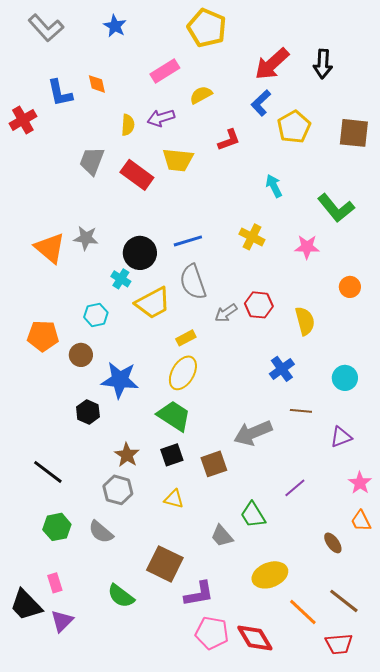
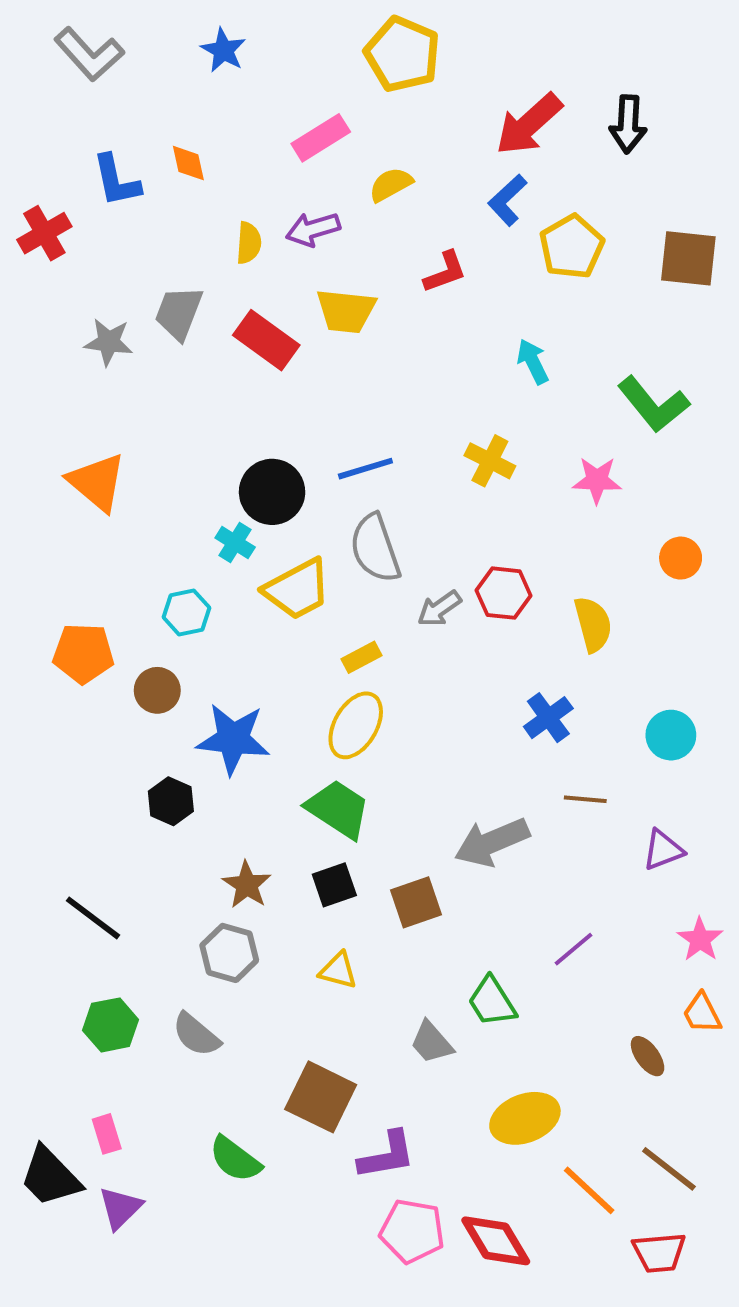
gray star: (86, 238) -> (109, 342), moved

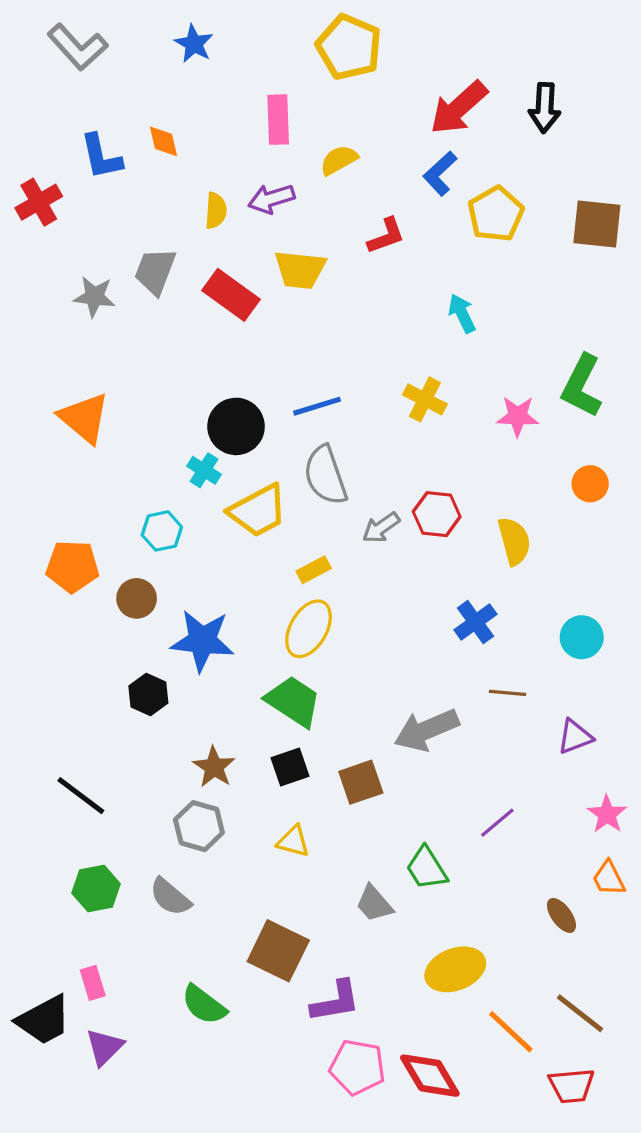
pink rectangle: (321, 138) -> (278, 120), turned -60
green L-shape: (653, 404) -> (582, 386), moved, turned 66
black trapezoid: (50, 1177) -> (44, 1020), turned -74

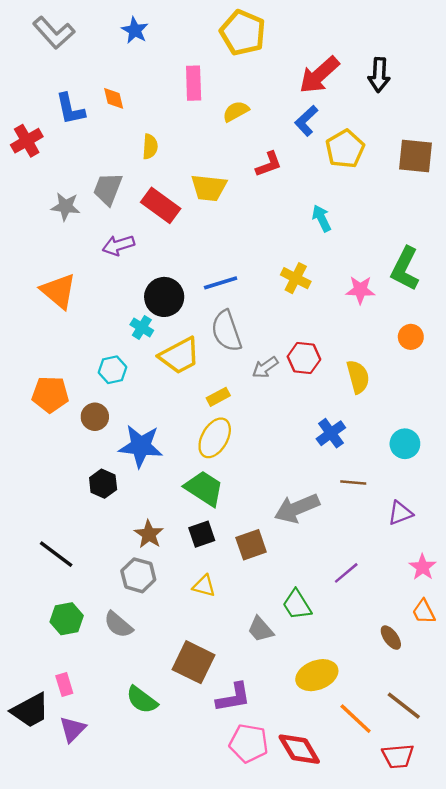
purple arrow: (271, 199) -> (118, 245), moved

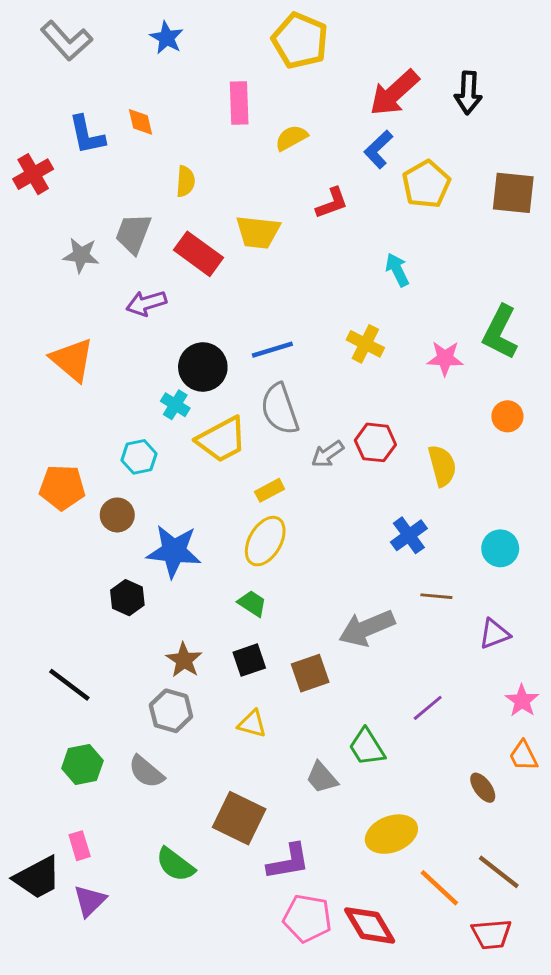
green trapezoid: (204, 488) -> (252, 603), size x0.6

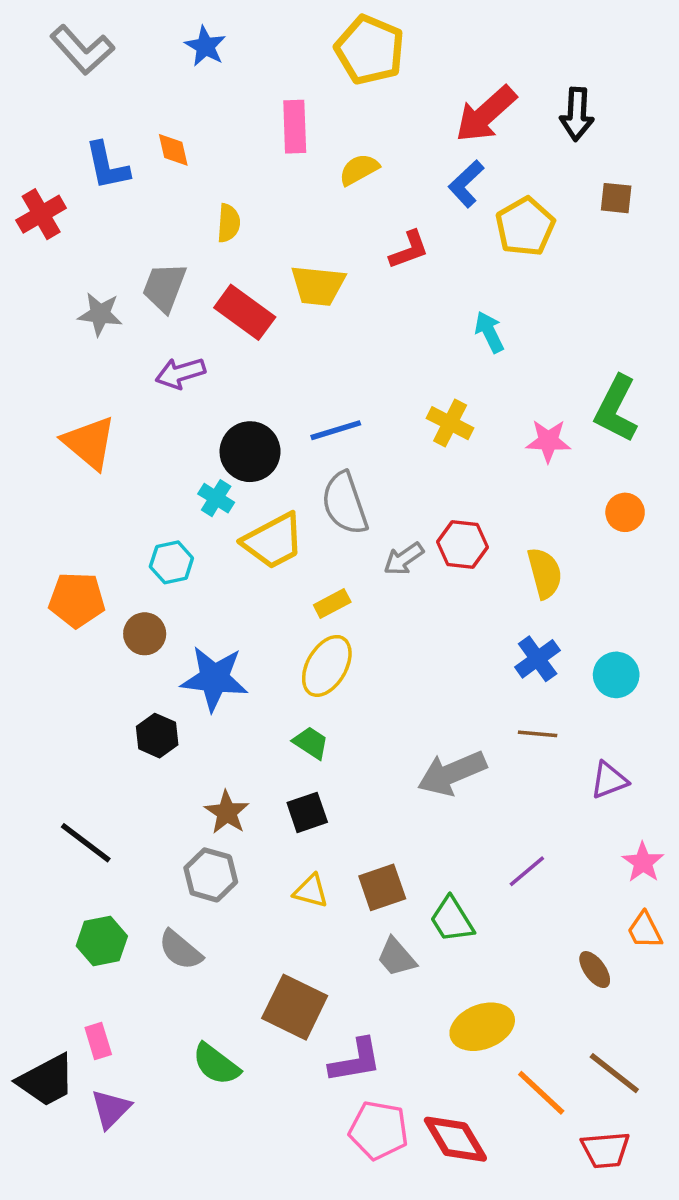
brown square: (513, 193) -> (616, 198), moved, size x0.6
blue cross: (409, 535) -> (538, 659), moved
brown square: (310, 673) -> (382, 887), moved

